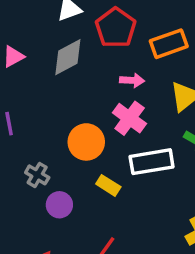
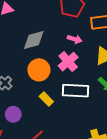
gray diamond: (68, 57) -> (34, 40), moved
purple circle: (59, 205) -> (13, 114), moved

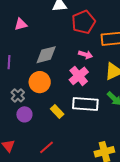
orange circle: (39, 70) -> (40, 82), moved
purple circle: (13, 114) -> (24, 114), moved

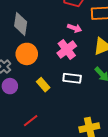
gray diamond: (46, 55) -> (21, 24), moved, turned -70
white rectangle: (85, 104) -> (72, 78), size x0.7

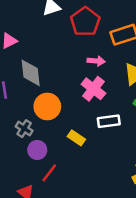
red line: (31, 121) -> (49, 173), moved

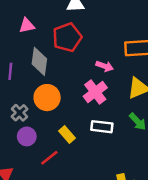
red pentagon: (85, 22) -> (67, 37), moved
red line: (49, 173) -> (49, 158), moved

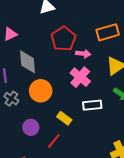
red pentagon: (67, 37) -> (63, 39), moved
gray cross: (20, 113) -> (11, 99), moved

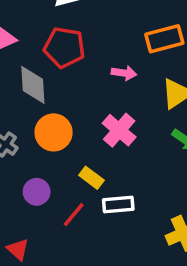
red pentagon: (63, 39) -> (64, 47), moved, turned -30
pink cross: (80, 77) -> (119, 130), moved
white rectangle: (92, 105) -> (118, 204), moved

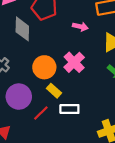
orange circle: (54, 132) -> (44, 67), moved
purple circle: (37, 192) -> (19, 97), size x1.5

